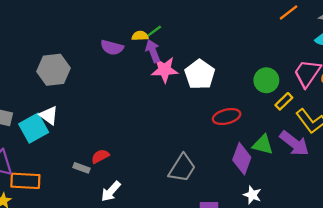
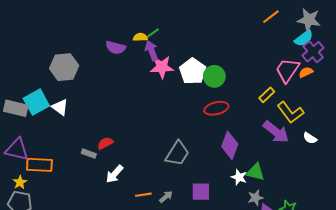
green circle: (266, 80) -> (214, 76), moved
cyan square: (34, 128) -> (36, 102), moved
green triangle: (263, 145) -> (255, 172), moved

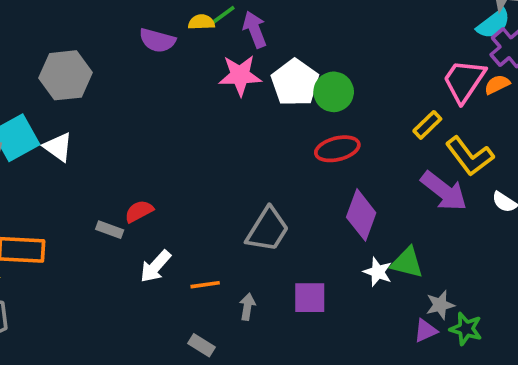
purple arrow: (152, 51) -> (255, 29), moved
orange line: (143, 195) -> (205, 285), moved
gray arrow: (166, 197) -> (247, 307), turned -40
gray star: (255, 198) -> (440, 305), moved

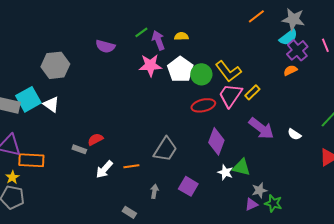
yellow semicircle: (201, 22) -> (181, 36), moved
pink trapezoid: (464, 81) -> (230, 95), moved
yellow L-shape: (470, 156) -> (228, 71), moved
orange line: (205, 285) -> (131, 166), moved
purple square: (310, 298) -> (188, 186), turned 30

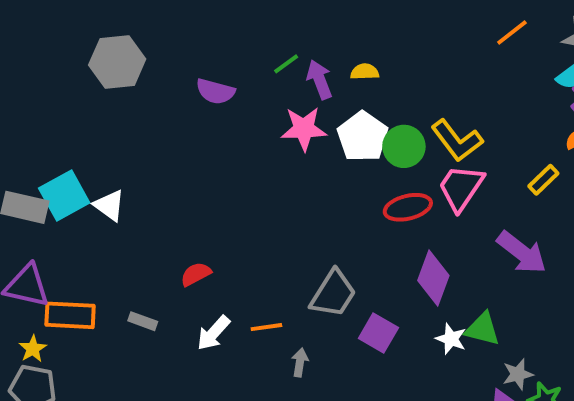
gray hexagon: (55, 65) -> (117, 62), moved
yellow rectangle: (252, 92) -> (543, 180), moved
gray rectangle: (79, 149) -> (143, 321), moved
purple square: (188, 186) -> (378, 333), moved
gray arrow: (154, 191) -> (300, 362), moved

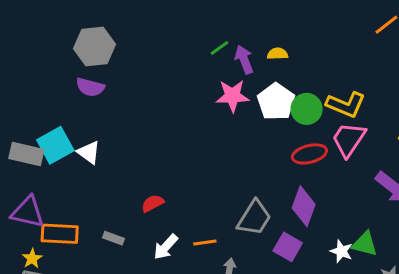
purple semicircle: (215, 91) -> (90, 87), moved
yellow L-shape: (457, 141) -> (346, 105), turned -30
purple diamond: (433, 278) -> (304, 206), moved

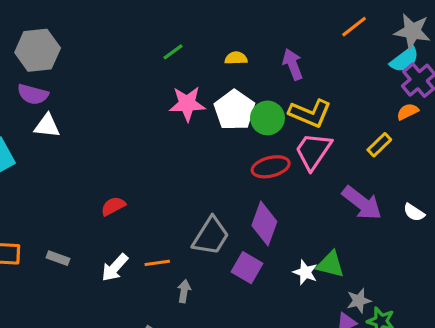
purple arrow: (244, 60) -> (293, 64), moved
white triangle: (89, 152) -> (47, 126), moved, turned -30
red semicircle: (153, 203) -> (113, 206), moved

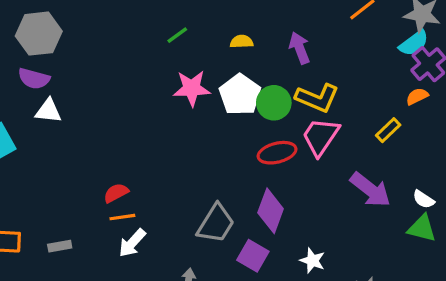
gray rectangle: (58, 258) -> (60, 246), turned -30
orange line: (157, 263) -> (122, 217), moved
green triangle: (330, 264) -> (422, 228), moved
white arrow: (115, 268) -> (132, 243), moved

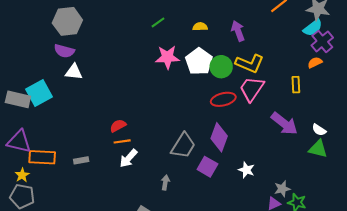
yellow rectangle: (388, 130) -> (296, 85), turned -49

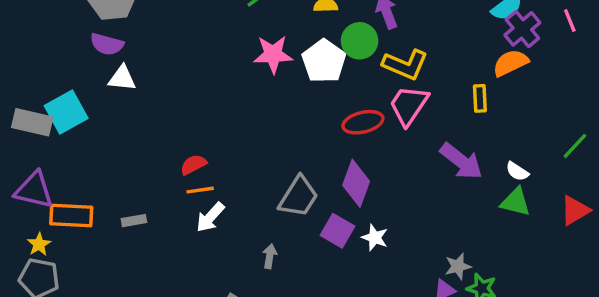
orange semicircle: (315, 62) -> (510, 63), size x1.5
green circle: (221, 67) -> (360, 41), moved
white star: (246, 170) -> (375, 238), moved

